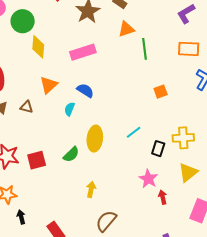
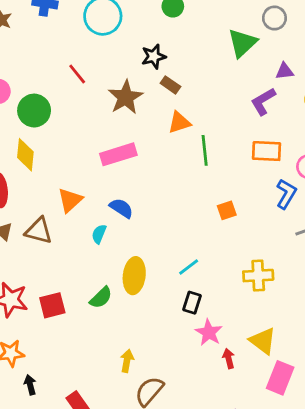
yellow diamond: (38, 47) -> (25, 155), moved
brown triangle: (27, 107) -> (39, 231), size x1.5
black rectangle: (158, 149) -> (192, 303), moved
yellow triangle: (188, 172) -> (263, 341), moved, turned -45
yellow arrow: (91, 189) -> (127, 361), moved

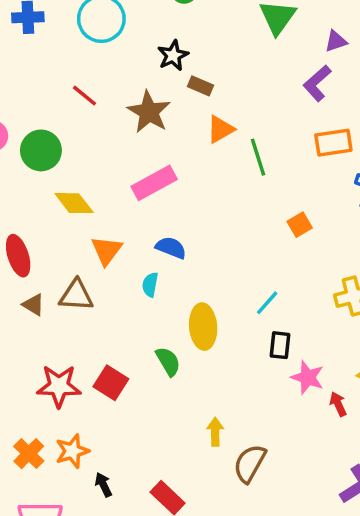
yellow diamond: (25, 155) -> (74, 203), moved, turned -32
green semicircle: (101, 298) -> (168, 361), turned -65
red square: (52, 305) -> (111, 383), turned -32

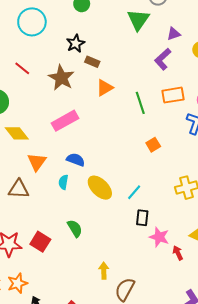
green line: (258, 157) -> (140, 103), moved
yellow ellipse: (203, 327) -> (100, 188), moved, turned -40

